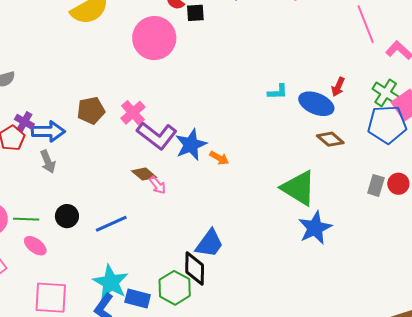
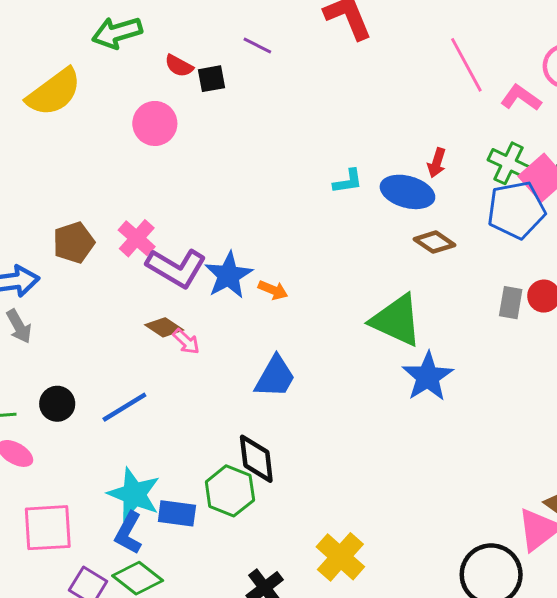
pink circle: (154, 38) -> (155, 123), size x0.7
blue trapezoid: (210, 243) -> (275, 377), moved

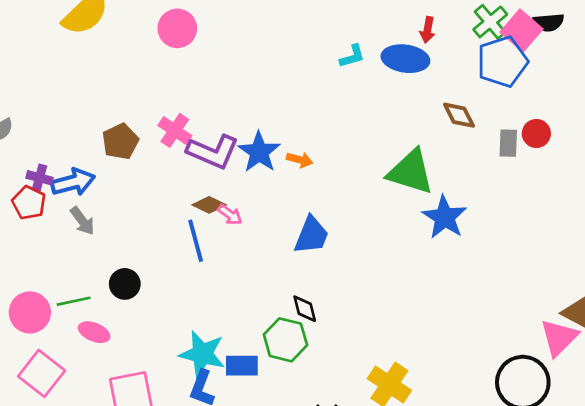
green cross: (509, 163) -> (490, 22), turned 32
brown diamond: (435, 242) -> (459, 115), moved, turned 36
blue line: (124, 407) -> (196, 241), moved, turned -66
black diamond: (256, 459) -> (305, 309), size x0.7

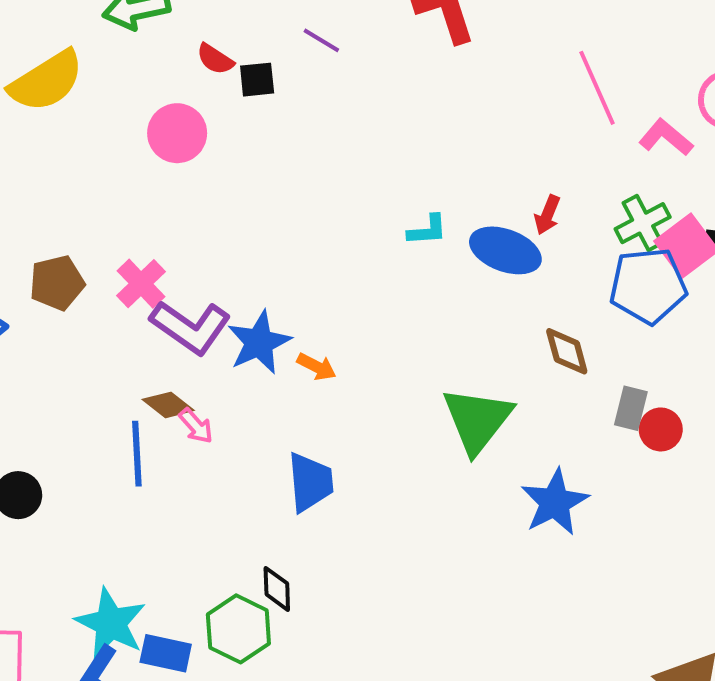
red circle: (536, 134) -> (661, 429), moved
green triangle: (411, 172) -> (477, 420), turned 39
blue star: (445, 217) -> (555, 502), moved
blue trapezoid: (312, 235) -> (310, 482), turned -39

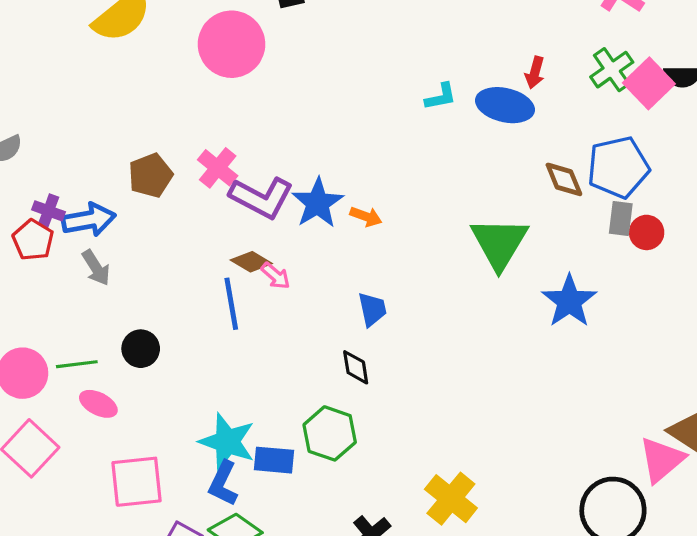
pink circle: (177, 133) -> (232, 44), size x1.4
blue pentagon: (648, 286) -> (618, 167), moved
blue trapezoid: (310, 482) -> (372, 309), size x0.7
black diamond: (277, 589) -> (356, 367), moved

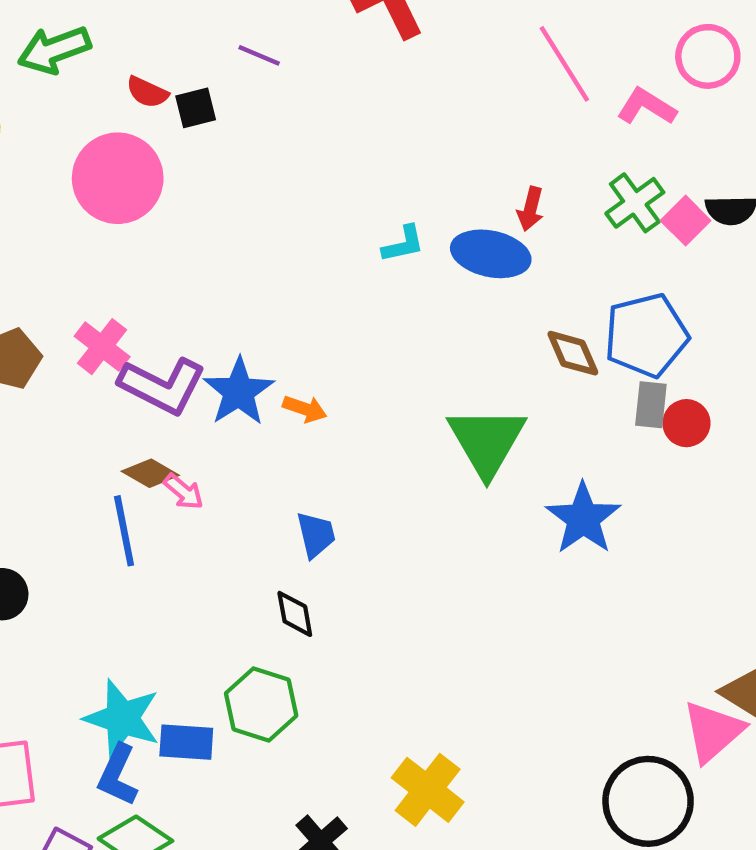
pink square: (649, 83) -> (686, 221), size x0.7

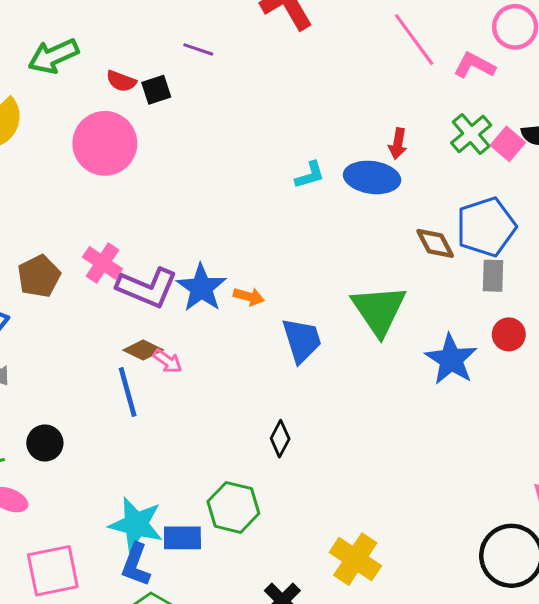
red circle: (686, 423) -> (509, 334), moved
blue trapezoid: (316, 535) -> (302, 340), moved, size x1.4
black diamond: (295, 614) -> (280, 439), moved, turned 42

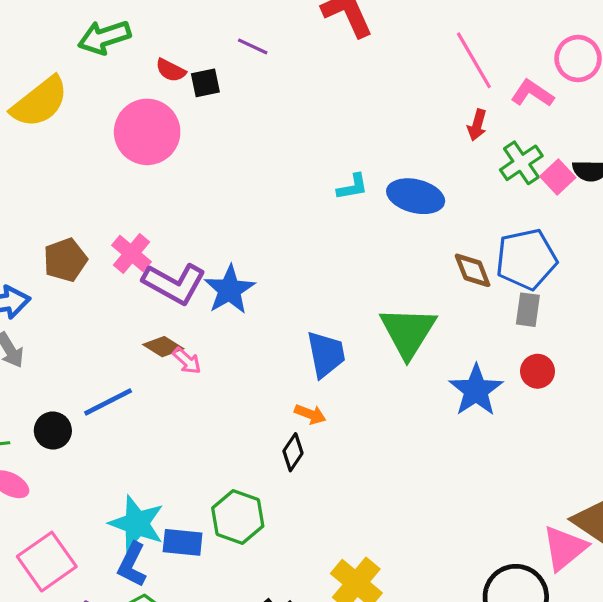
red arrow: (398, 144) -> (477, 125), moved
orange arrow: (249, 296) -> (310, 414), moved
blue line: (128, 392) -> (108, 402), moved, turned 72
pink square: (53, 571) -> (47, 562), turned -30

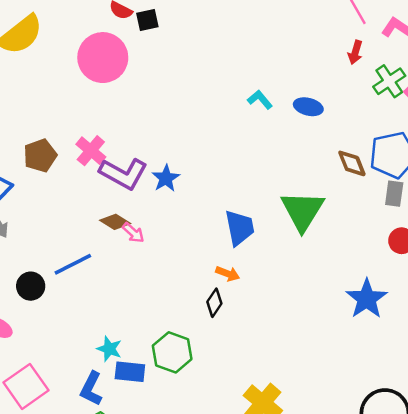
cyan L-shape: (352, 187) -> (260, 100), turned -120
blue ellipse: (416, 196) -> (308, 107), size x0.7
blue star: (229, 290) -> (166, 178), size x0.7
blue star: (476, 390) -> (367, 299), moved
cyan star: (137, 524) -> (109, 349), moved, size x0.6

